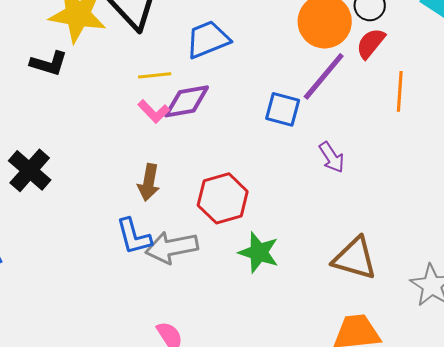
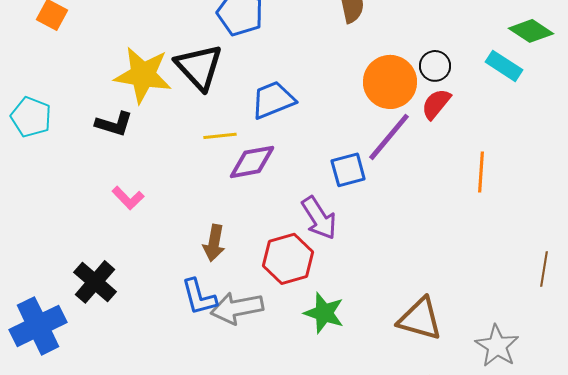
orange line: (400, 91) -> (481, 172), moved
blue square: (283, 109) -> (348, 170), turned -30
pink L-shape: (154, 111) -> (128, 198), moved
purple arrow: (332, 157) -> (319, 218), moved, size x1.4
black cross: (30, 170) -> (95, 282), moved

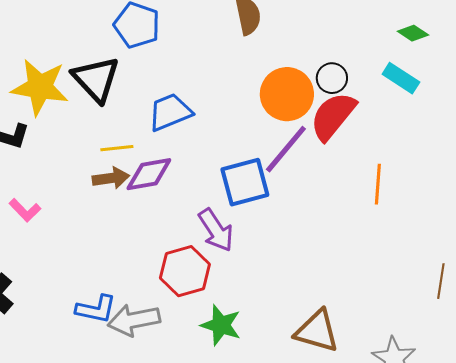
green diamond: (531, 31) -> (413, 33), moved, size x0.7
red semicircle: (436, 104) -> (333, 116), size x1.6
blue square: (348, 170) -> (245, 182), size x1.4
brown arrow: (214, 243) -> (111, 178), moved, turned -108
blue L-shape: (199, 297) -> (96, 309), turned -63

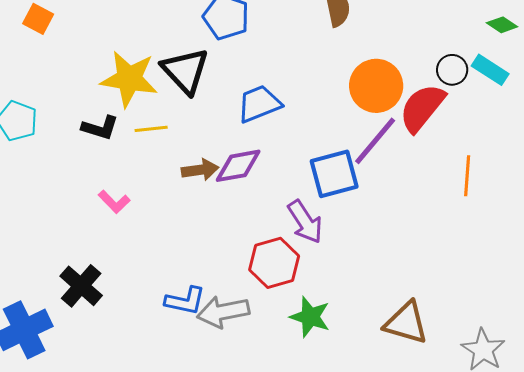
black circle: (332, 78) -> (452, 70), moved
yellow line: (117, 148) -> (151, 129), moved

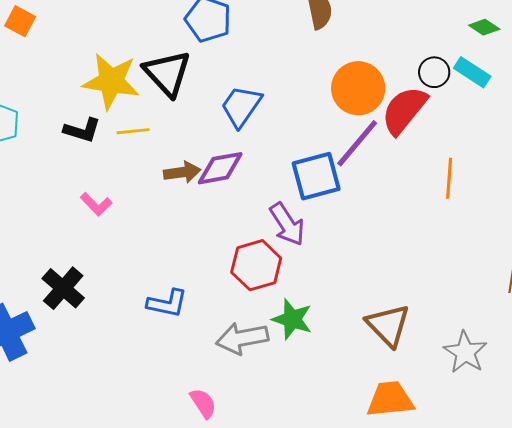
blue trapezoid: (259, 104) -> (241, 106), turned -33
gray arrow: (223, 312) -> (242, 338), moved
brown triangle: (406, 323) -> (388, 325), turned 30

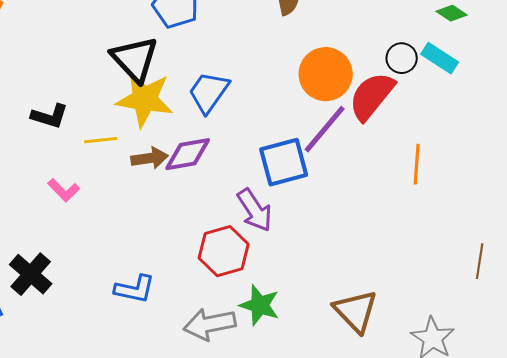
yellow star: (111, 81) -> (145, 99), moved
yellow line: (133, 131) -> (101, 140), moved

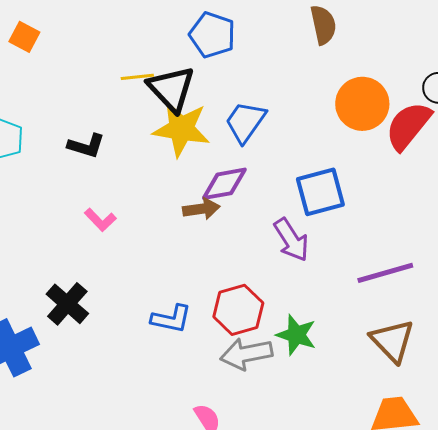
purple line: (325, 129) -> (385, 273), moved, turned 34
yellow line: (101, 140) -> (137, 77), moved
brown arrow: (150, 158) -> (201, 209), moved
red hexagon: (224, 251) -> (238, 310), moved

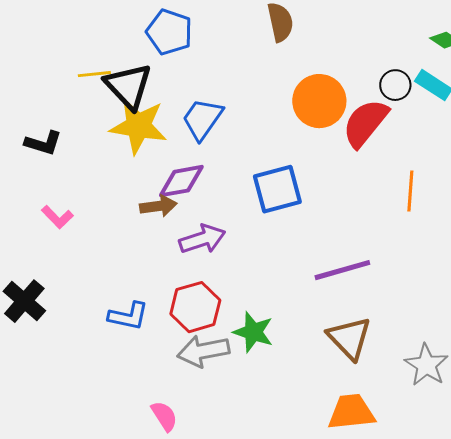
purple arrow: (291, 240) -> (202, 239), moved, turned -75

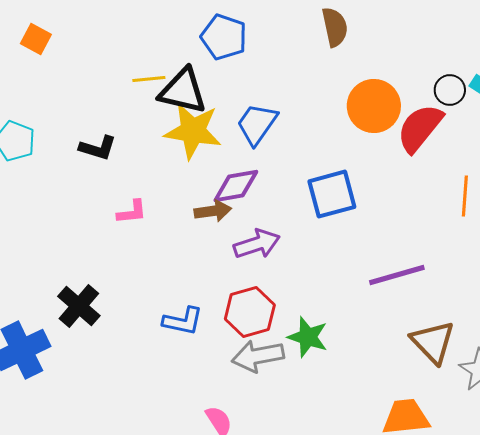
black triangle: (128, 86) -> (183, 91), turned -34
pink L-shape: (57, 217) -> (132, 212), moved, turned -52
brown triangle: (349, 338) -> (433, 342), moved

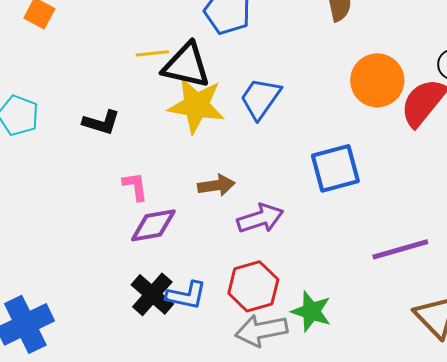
purple diamond: (236, 186) -> (153, 225), moved
pink L-shape: (132, 212) -> (135, 186), turned -92
black cross: (79, 306) -> (152, 294), moved

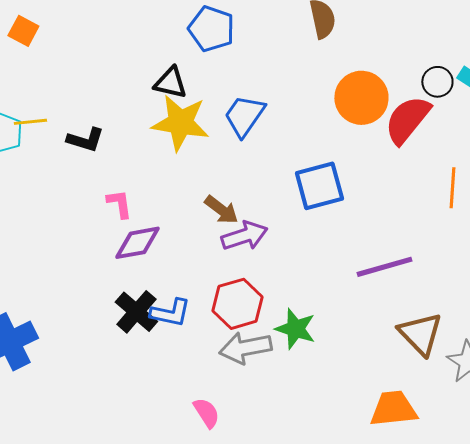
yellow line: (152, 53) -> (30, 122), moved
black triangle: (186, 65) -> (170, 83), size x0.7
brown arrow: (216, 185) -> (221, 210), moved, turned 45

